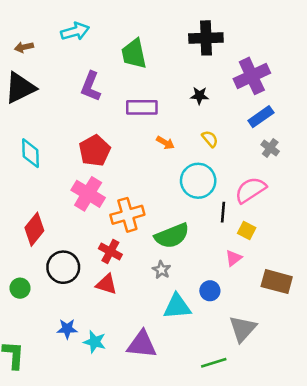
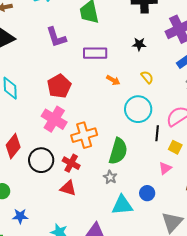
purple L-shape: (91, 86) -> (56, 37), turned -40
green semicircle: (172, 236) -> (118, 151), turned -52
black circle: (63, 267) -> (41, 160), moved
blue star: (67, 329) -> (20, 216), moved

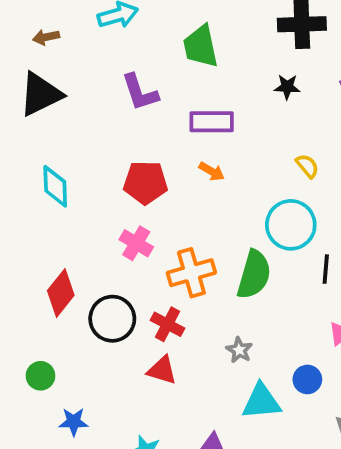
black star: (139, 44) -> (287, 87), moved
orange arrow: (113, 80) -> (212, 171), moved
red pentagon: (59, 86) -> (145, 183), turned 30
pink cross: (54, 119) -> (136, 243), size x0.7
green semicircle: (118, 151) -> (254, 275), moved

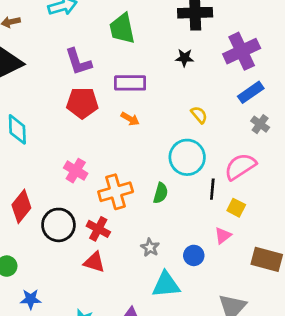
red pentagon: (145, 183) -> (82, 103), moved
green semicircle: (254, 275) -> (161, 193), size x0.6
blue circle: (307, 379) -> (194, 255), moved

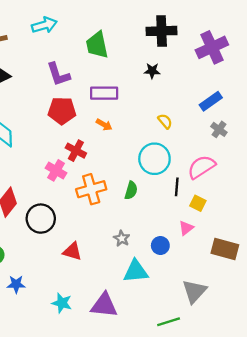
purple cross: (242, 51) -> (212, 47), moved
red cross: (98, 229) -> (76, 151), moved

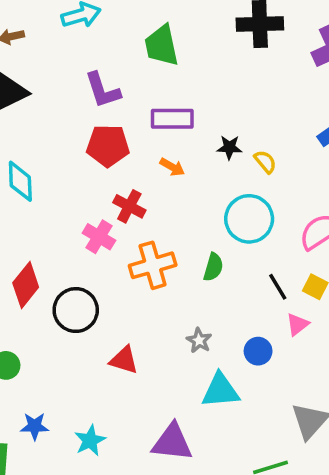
black star: (152, 71) -> (229, 147), moved
black line: (177, 187) -> (278, 287), moved, turned -36
blue star: (16, 284) -> (35, 426), moved
cyan star: (62, 303) -> (90, 441), moved, turned 30

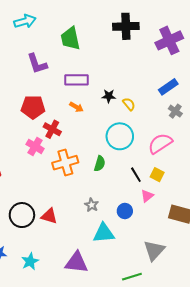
red pentagon: (108, 146) -> (33, 107), moved
black circle: (76, 310) -> (22, 215), moved

